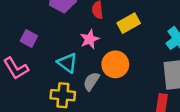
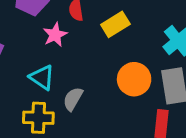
pink star: (90, 39) -> (55, 35), moved
orange circle: (115, 64) -> (134, 79), moved

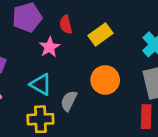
orange circle: (134, 79) -> (105, 80), moved

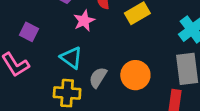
orange circle: (105, 80) -> (135, 75), moved

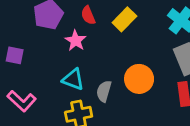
purple square: (29, 32) -> (15, 55), moved

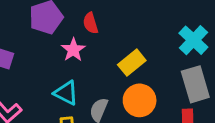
yellow rectangle: (124, 19) -> (132, 63), moved

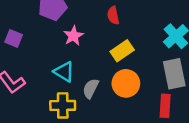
red semicircle: (91, 23) -> (113, 15), moved

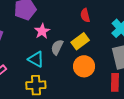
red semicircle: (113, 15) -> (85, 15), moved
gray semicircle: (91, 88) -> (57, 47), moved

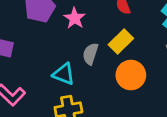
pink star: (42, 31) -> (75, 18), moved

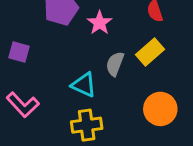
orange circle: (131, 75) -> (160, 109), moved

